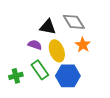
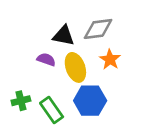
gray diamond: (74, 22) -> (98, 29), turned -65
green rectangle: (40, 70) -> (52, 110), moved

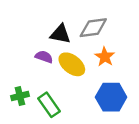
yellow ellipse: (75, 67) -> (72, 64), turned -32
blue hexagon: (90, 101) -> (111, 97), moved

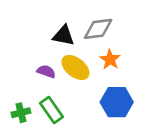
purple semicircle: (44, 57) -> (46, 71), moved
green cross: (20, 96) -> (21, 113), moved

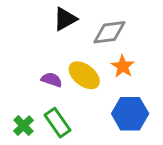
black triangle: (63, 36) -> (65, 19), moved, turned -40
green cross: (21, 113) -> (23, 126), turned -30

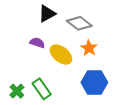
gray diamond: (109, 32) -> (79, 23), turned 45
purple semicircle: (52, 80) -> (37, 43), moved

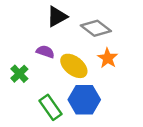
blue hexagon: (94, 82) -> (84, 100), moved
green cross: (17, 91) -> (19, 74), moved

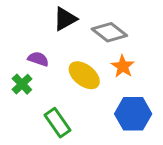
purple semicircle: (45, 52) -> (38, 59), moved
blue hexagon: (84, 100) -> (133, 114), moved

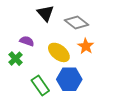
black triangle: (65, 19) -> (45, 13), turned -42
blue hexagon: (133, 114) -> (69, 79), moved

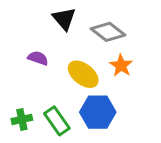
green cross: (15, 59) -> (22, 119), moved, turned 32

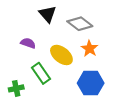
blue hexagon: (98, 112) -> (91, 83), moved
green rectangle: (57, 121) -> (41, 73), moved

